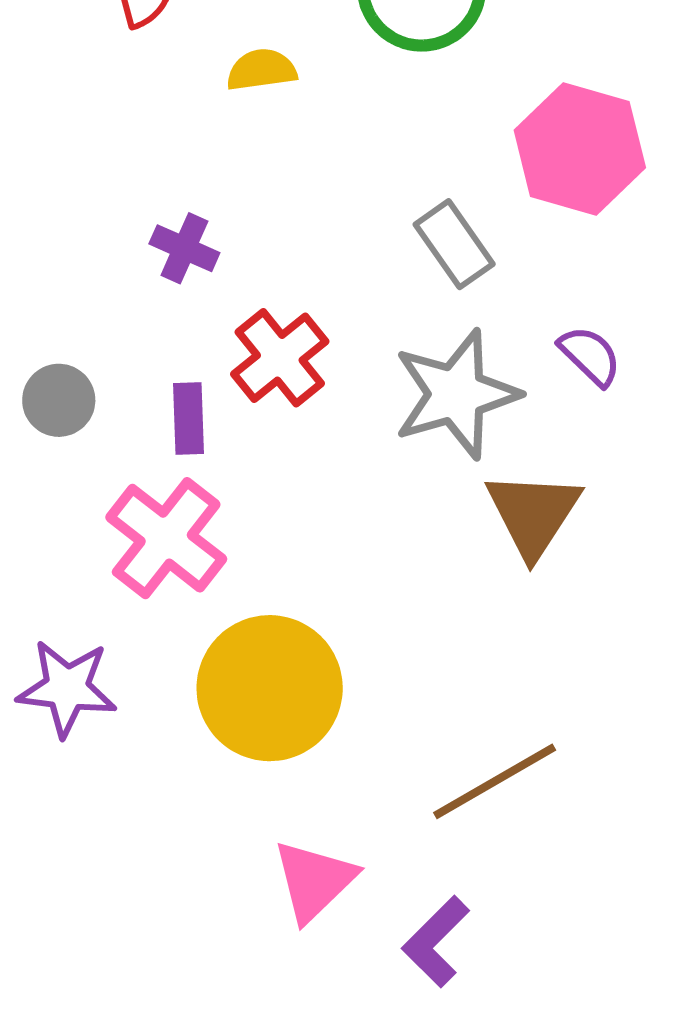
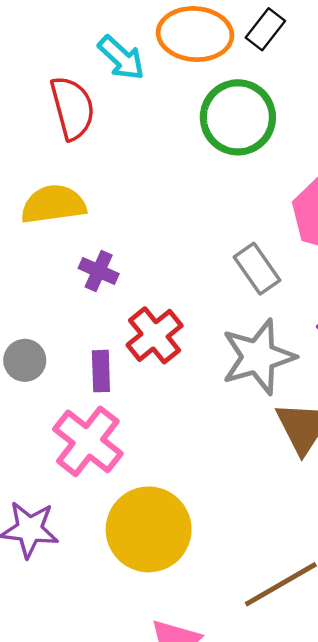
yellow semicircle: (261, 70) -> (53, 204), moved, size x1.6

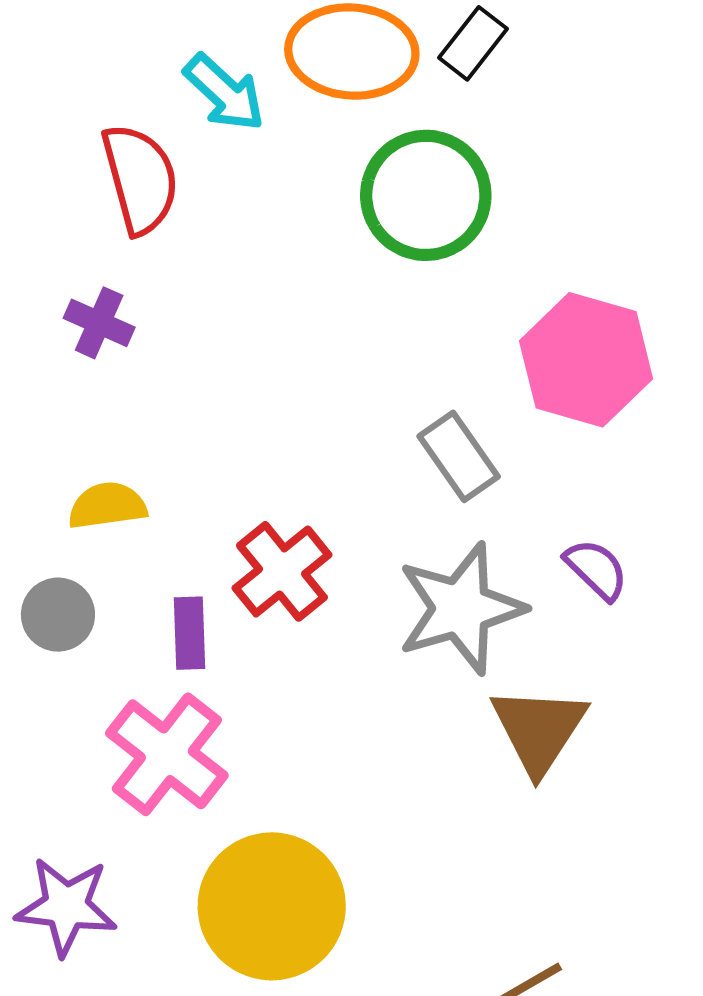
yellow semicircle: (53, 204) -> (107, 506), moved, size x0.7
purple cross: (99, 271) -> (99, 323), moved

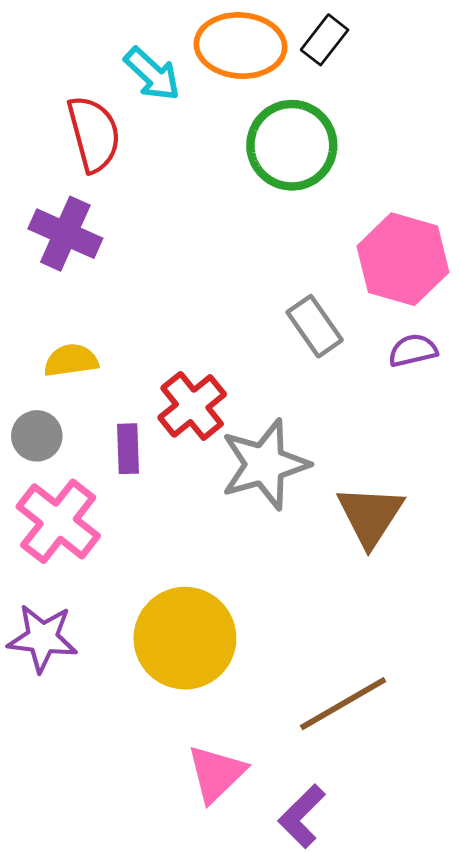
purple cross: (99, 323) -> (65, 234), size x1.5
purple semicircle: (596, 569) -> (413, 350), moved, turned -57
gray star: (461, 608) -> (265, 464), moved
pink cross: (167, 754) -> (58, 521), moved

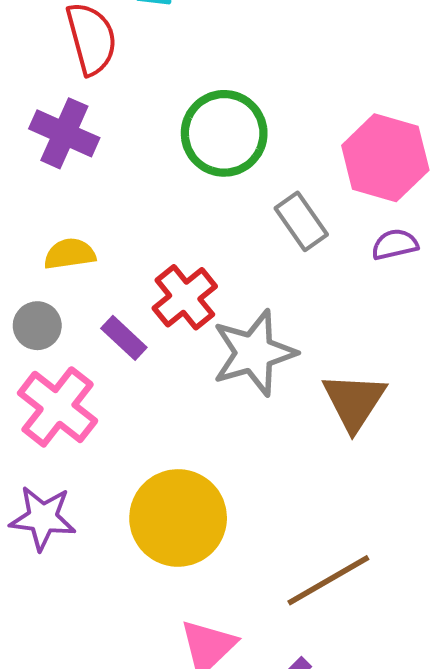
green circle: (292, 145) -> (224, 133), moved
purple rectangle: (128, 449) -> (124, 338), turned -45

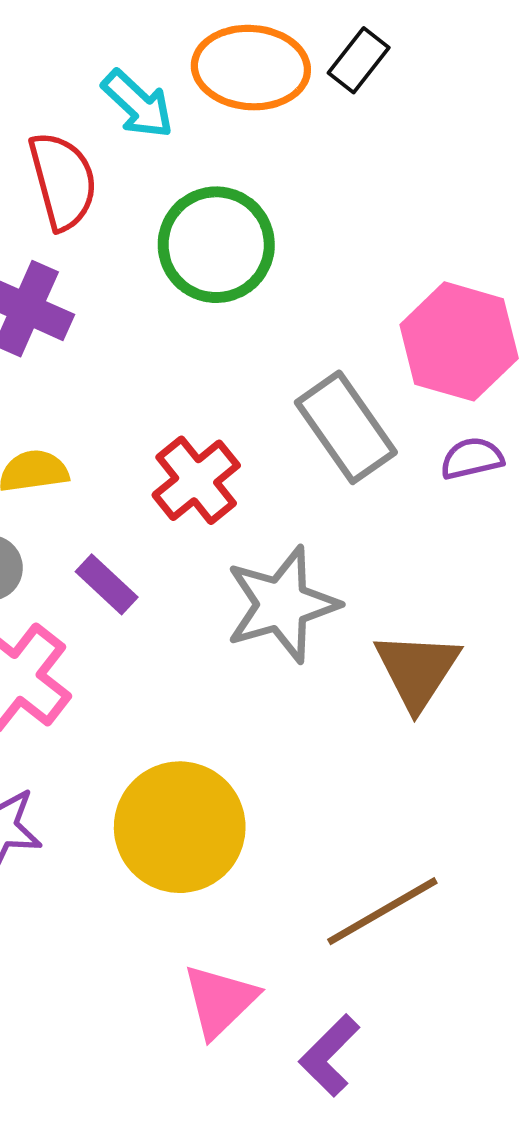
green circle: (224, 133) -> (216, 245), moved
gray rectangle: (301, 221) -> (346, 427), size x1.4
red cross: (185, 297) -> (196, 480), moved

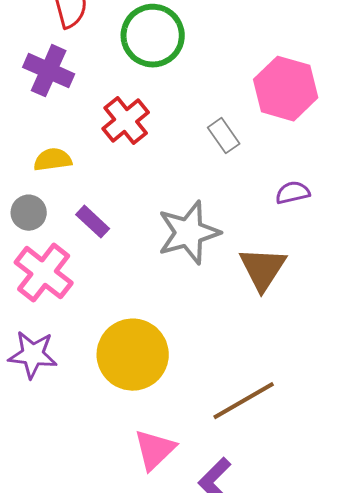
gray rectangle: (346, 427) -> (224, 136), size x0.6
purple semicircle: (472, 458) -> (293, 193), moved
red cross: (196, 480) -> (126, 121), moved

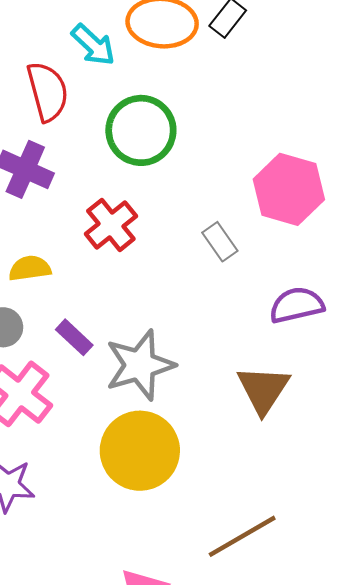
purple semicircle: (293, 193) -> (297, 305), size x1.4
gray star: (189, 233) -> (140, 365), moved
yellow circle: (133, 355) -> (140, 451), moved

